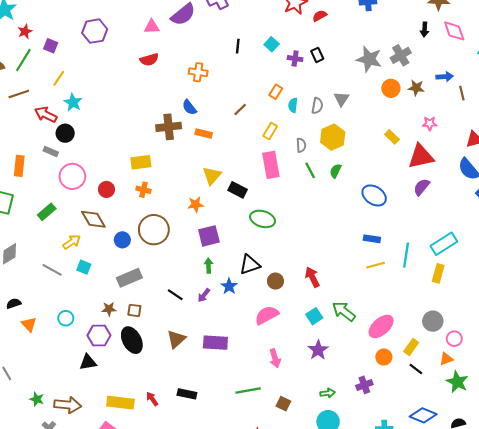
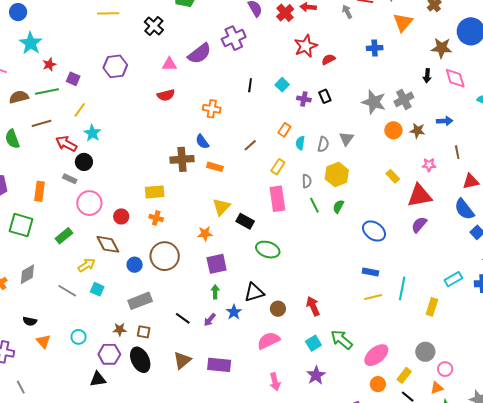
green line: (23, 60) -> (47, 91), turned 45
brown line: (462, 93) -> (457, 152), moved
cyan rectangle: (444, 244) -> (453, 279), moved, size x0.7
black semicircle: (14, 303) -> (30, 321), turned -152

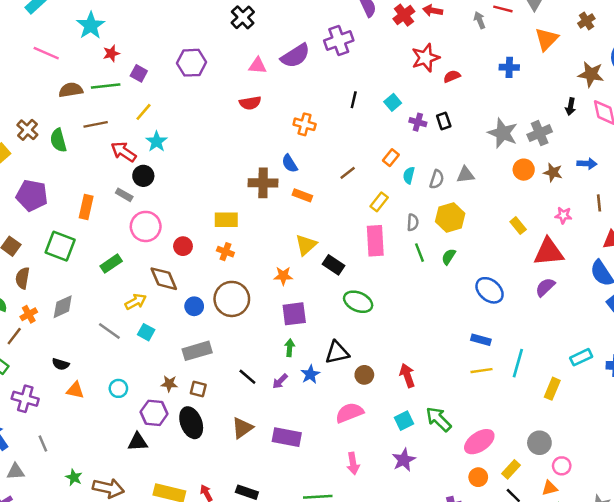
gray triangle: (346, 139) -> (465, 175), turned 42
orange triangle: (43, 341) -> (75, 390), turned -42

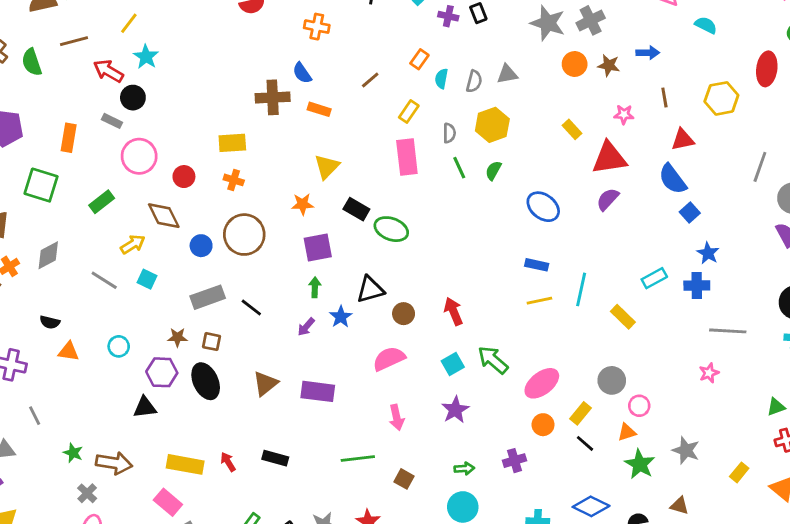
black rectangle: (334, 265) -> (356, 209), moved
black line: (247, 377) -> (251, 308), moved
yellow rectangle: (552, 389) -> (623, 317), turned -65

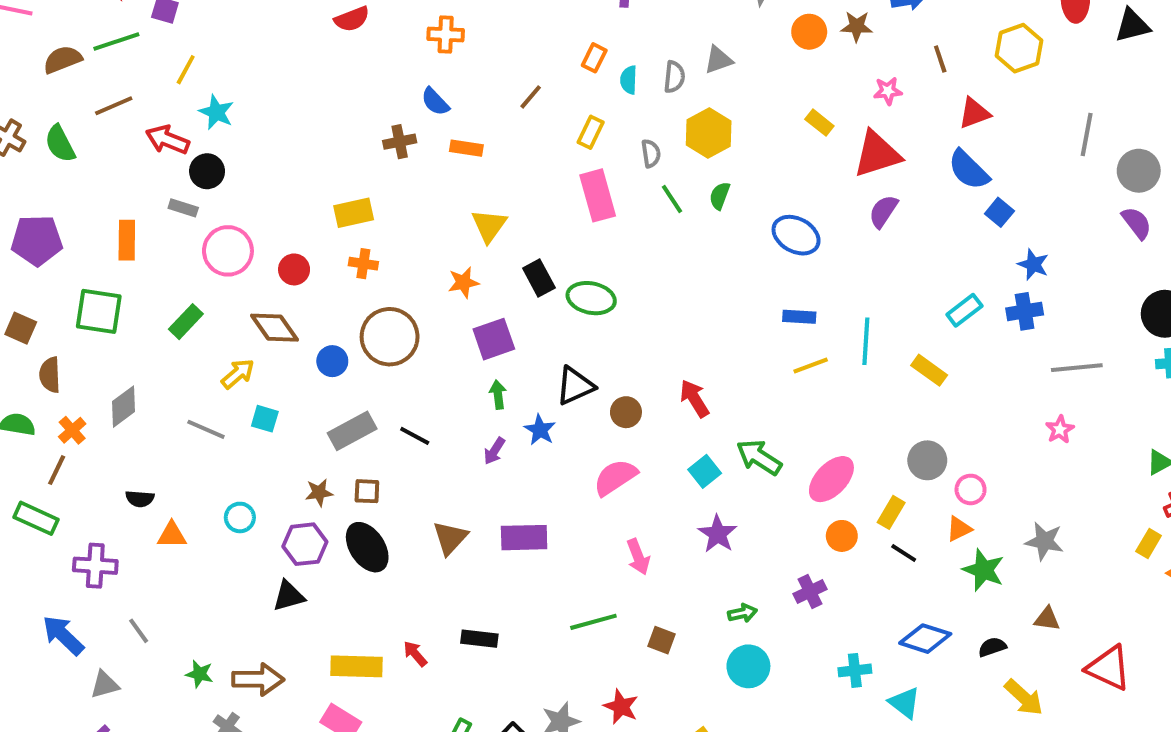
brown cross: (273, 97) -> (400, 142), size x0.7
black rectangle: (356, 209) -> (539, 278), turned 40
yellow rectangle: (739, 472) -> (1149, 543), moved

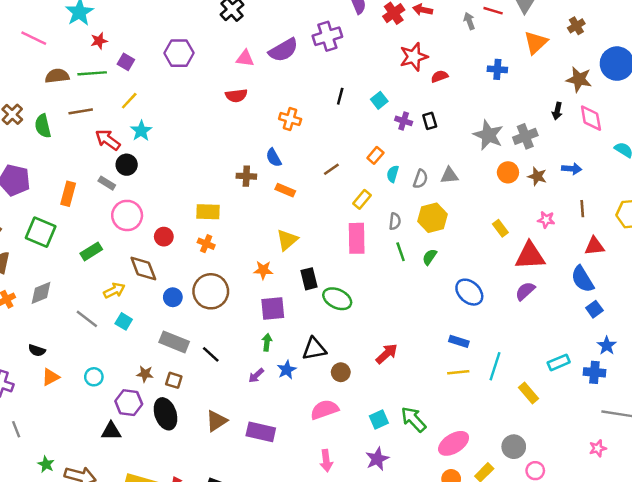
red arrow: (694, 398) -> (387, 354), moved, turned 65
gray rectangle: (352, 431) -> (174, 342), turned 36
orange triangle: (172, 535) -> (50, 377), turned -42

